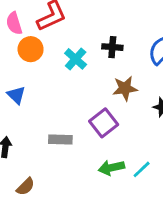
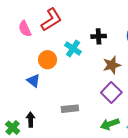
orange circle: (31, 49) -> (48, 60), moved
purple square: (104, 123) -> (111, 92), moved

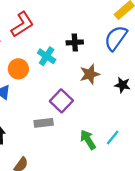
purple square: (111, 92) -> (61, 101), moved
green arrow: (110, 124) -> (88, 140), turned 78

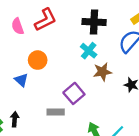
black cross: (75, 42) -> (94, 22), moved, size x1.5
cyan cross: (47, 56) -> (89, 51), moved

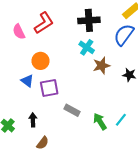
purple square: (74, 93) -> (49, 88), moved, turned 36
gray rectangle: (56, 112) -> (72, 110), moved, turned 35
black arrow: (15, 119) -> (33, 120), moved

